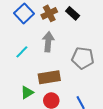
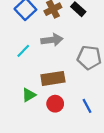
gray arrow: (48, 42) -> (52, 40), turned 78

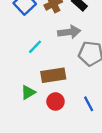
gray arrow: (52, 40) -> (69, 32), moved
cyan line: (23, 51) -> (35, 47), moved

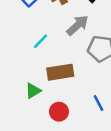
gray arrow: (69, 32) -> (77, 25), turned -35
red circle: (55, 101) -> (59, 112), moved

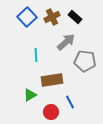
cyan line: (40, 41) -> (36, 55), turned -48
blue line: (98, 103) -> (70, 102), moved

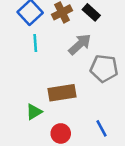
cyan line: (36, 55) -> (35, 43), moved
blue line: (70, 102) -> (101, 128), moved

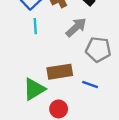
green triangle: (34, 112) -> (34, 89), size x1.5
blue line: (101, 128) -> (90, 84), moved, turned -42

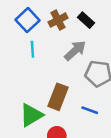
brown rectangle: (60, 72) -> (58, 97), turned -60

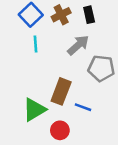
black rectangle: (86, 20) -> (89, 15), turned 35
blue line: (90, 110) -> (83, 107), moved

